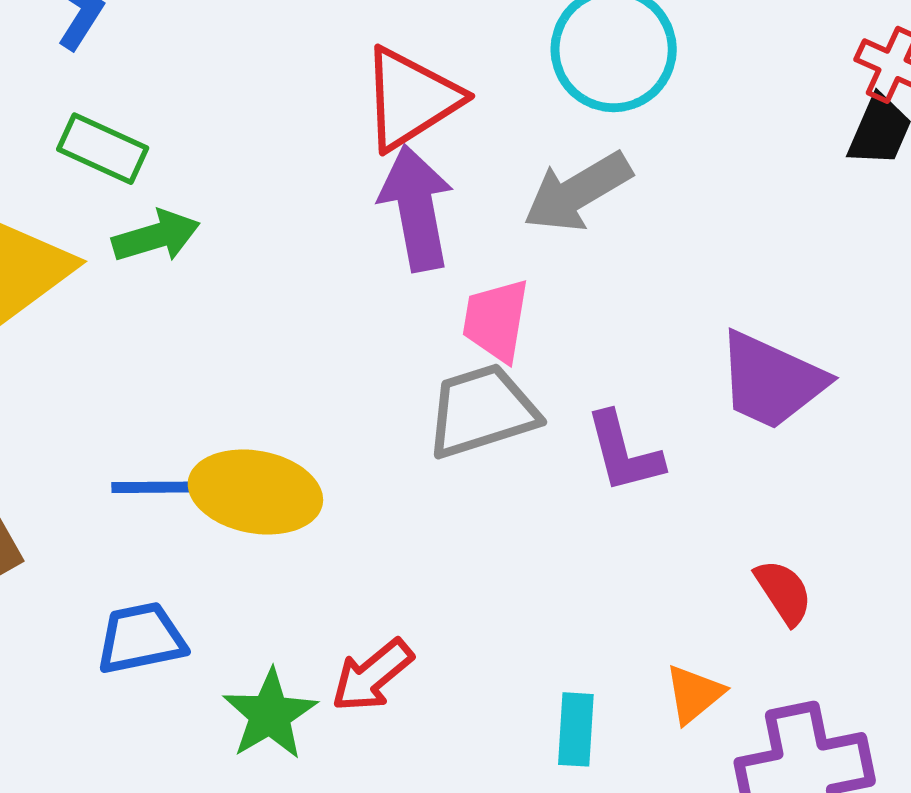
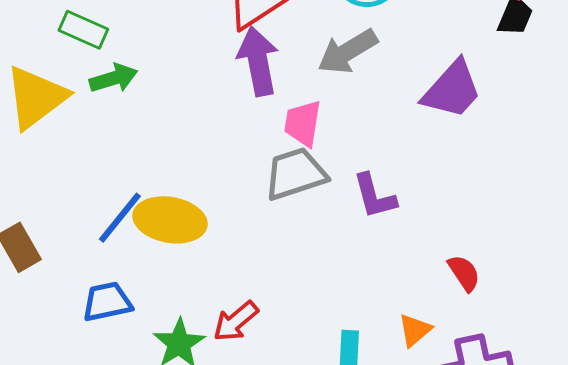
purple trapezoid: (771, 381) -> (452, 90), moved, turned -72
blue line: (165, 487) -> (120, 218), turned -50

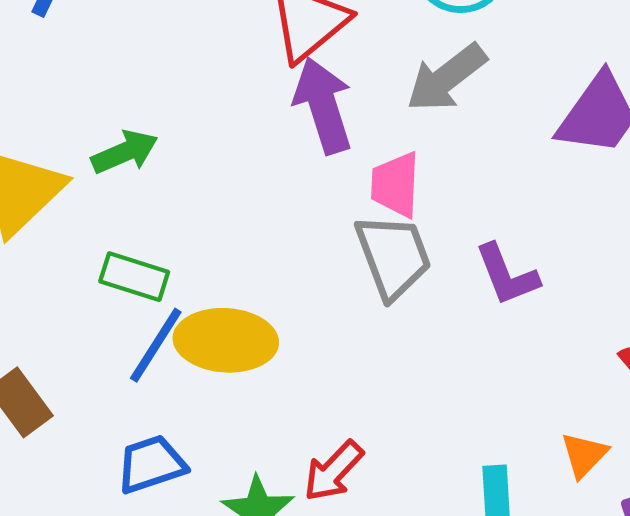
green rectangle: (83, 30) -> (134, 277), moved
gray trapezoid: (295, 174) -> (393, 256), turned 94

